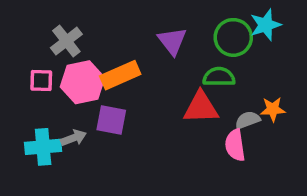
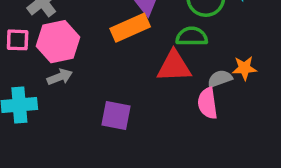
orange rectangle: (120, 75) -> (130, 28), moved
purple square: (111, 120) -> (116, 116), moved
gray arrow: (74, 138) -> (60, 77), moved

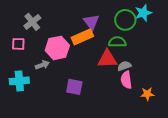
pink hexagon: (58, 42) -> (57, 48), moved
orange star: (244, 68) -> (147, 94), moved
gray semicircle: (220, 79) -> (124, 66), moved

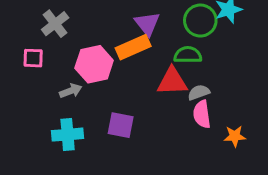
cyan cross: (19, 81) -> (68, 135), moved

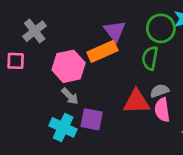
green semicircle: (188, 55) -> (150, 58), turned -80
red triangle: (172, 81) -> (136, 102), moved
gray arrow: (71, 91) -> (70, 96), moved, turned 66
cyan cross: (68, 135) -> (63, 127), moved, turned 30

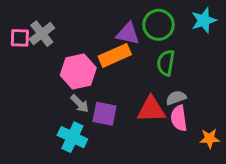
green circle: (161, 28) -> (159, 25), moved
purple triangle: (115, 31) -> (128, 34), turned -40
pink square: (16, 61) -> (20, 38), moved
purple square: (92, 119) -> (105, 114), moved

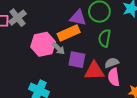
gray arrow: (80, 104) -> (58, 48), moved
purple square: (105, 114) -> (77, 60), moved

